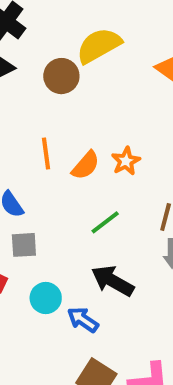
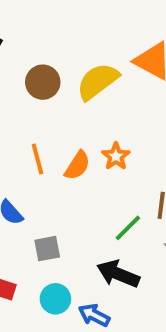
yellow semicircle: (99, 46) -> (98, 81), moved
green line: (105, 222) -> (128, 228), moved
gray square: (24, 245) -> (47, 249), moved

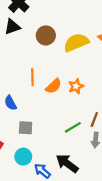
black arrow: (118, 274) -> (67, 164), moved

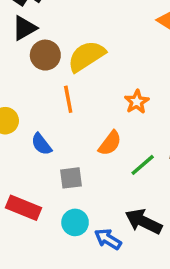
brown circle: (46, 35) -> (45, 55), moved
yellow semicircle: (76, 43) -> (86, 56), moved
orange semicircle: (54, 86) -> (110, 143), moved

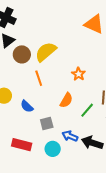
blue arrow: (108, 239) -> (70, 136), moved

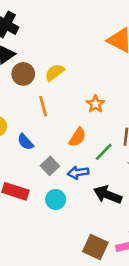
yellow semicircle: (46, 52) -> (55, 72), size x0.7
gray square: (47, 123) -> (50, 166), turned -32
blue arrow: (70, 136) -> (78, 173), moved, turned -35

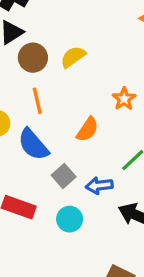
orange line: (43, 106) -> (37, 101), moved
orange semicircle: (77, 137) -> (87, 129), moved
blue semicircle: (25, 142) -> (33, 144), size x1.5

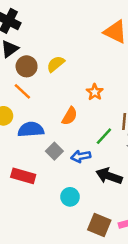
orange line: (37, 101) -> (22, 91), moved, turned -30
blue semicircle: (33, 144) -> (31, 130), turned 130
cyan circle: (70, 219) -> (70, 197), moved

